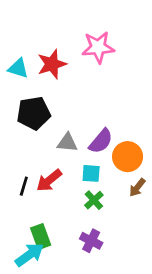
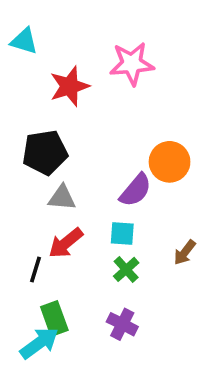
cyan triangle: (18, 68) -> (24, 41), moved
gray triangle: (67, 143) -> (62, 198), moved
orange circle: (128, 157) -> (170, 162), moved
black line: (24, 186) -> (35, 269), moved

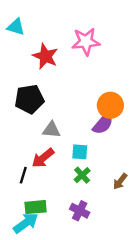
red star: (69, 86) -> (45, 56), turned -30
purple semicircle: (136, 190) -> (103, 124), moved
gray triangle: (62, 198) -> (51, 130), moved
brown arrow: (185, 252) -> (120, 181), moved
green rectangle: (54, 319) -> (36, 207), turned -75

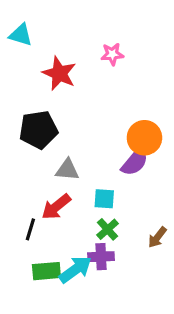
pink star: (86, 42) -> (112, 54), size x0.6
purple cross: (80, 211) -> (101, 257), moved, turned -30
cyan arrow: (26, 223) -> (75, 269), moved

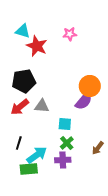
cyan triangle: (21, 35) -> (23, 31), moved
red arrow: (56, 207) -> (20, 107), moved
cyan arrow: (75, 269) -> (37, 155), moved

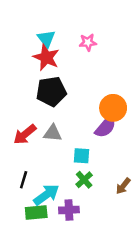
cyan triangle: (23, 31) -> (46, 39), moved, turned 35
black pentagon: (24, 81) -> (51, 91), moved
purple cross: (63, 160) -> (69, 210), moved

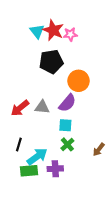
red star: (46, 57) -> (53, 30), moved
black pentagon: (51, 91) -> (51, 62), moved
orange circle: (113, 108) -> (79, 81), moved
purple semicircle: (106, 127) -> (67, 103), moved

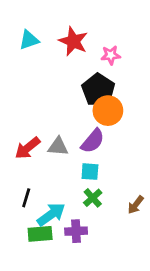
cyan triangle: (37, 31) -> (29, 40), moved, turned 49
pink star: (70, 34) -> (111, 55), moved
black pentagon: (51, 62) -> (98, 90), moved, turned -30

